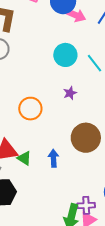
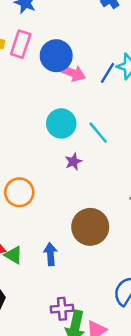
purple star: (70, 93) -> (73, 162), moved
purple cross: (86, 205) -> (62, 309), moved

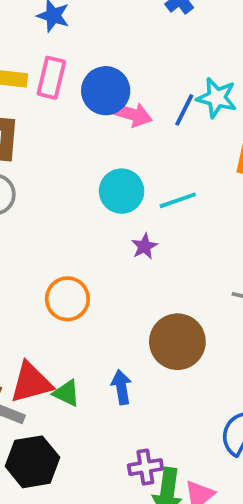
cyan line: (98, 133) -> (178, 200), turned -65

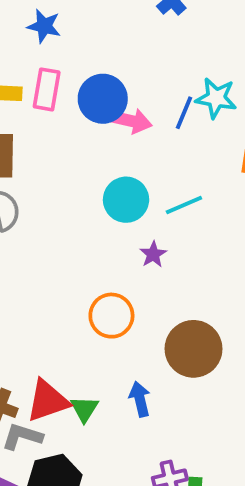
orange circle: (67, 299) -> (111, 316), moved
green triangle: (67, 393) -> (84, 409), turned 40

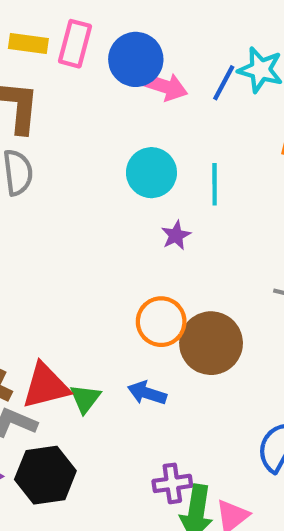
cyan line: (184, 205) -> (215, 184), turned -72
orange circle: (111, 316) -> (161, 322), moved
blue arrow: (140, 399) -> (147, 393), turned -64

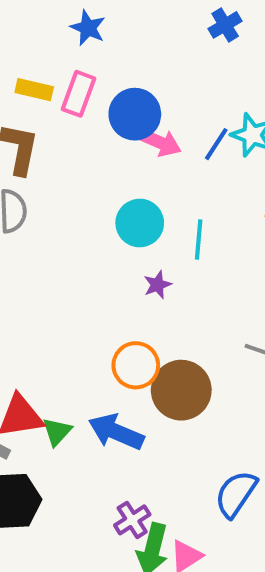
blue arrow: (147, 393) -> (116, 432), size x1.5
purple cross: (172, 483) -> (132, 520), turned -30

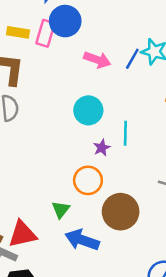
blue circle: (135, 114) -> (65, 21), moved
cyan line: (199, 240) -> (125, 133), moved
orange circle: (136, 365) -> (88, 180), moved
green triangle: (57, 432) -> (61, 210), moved

